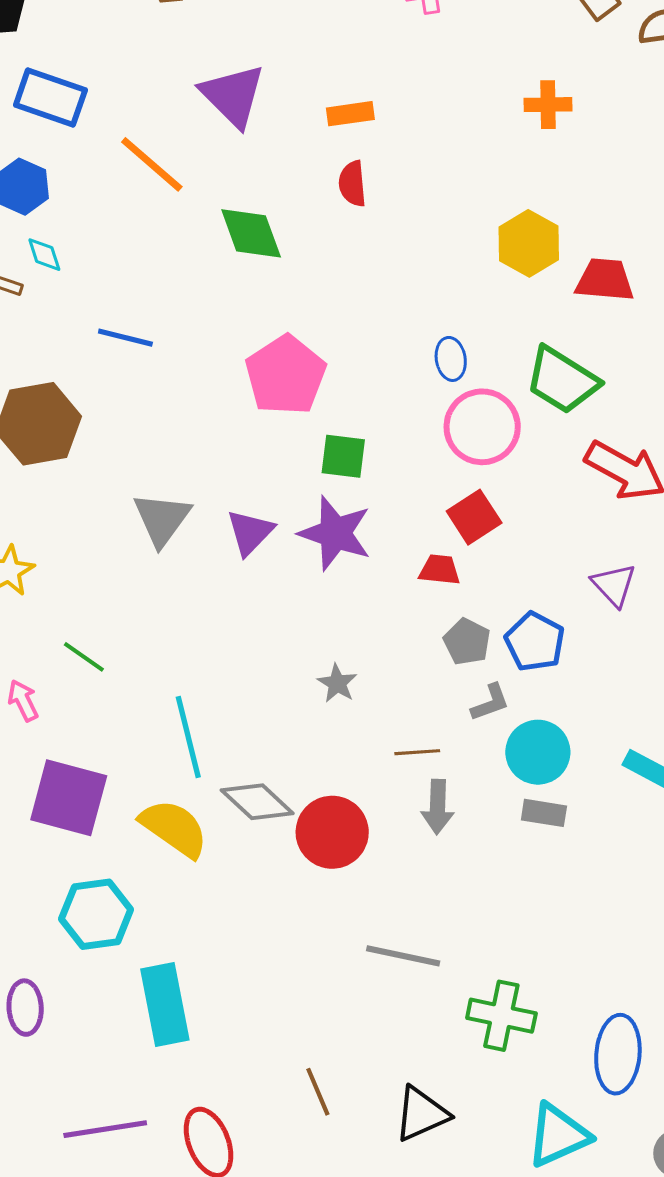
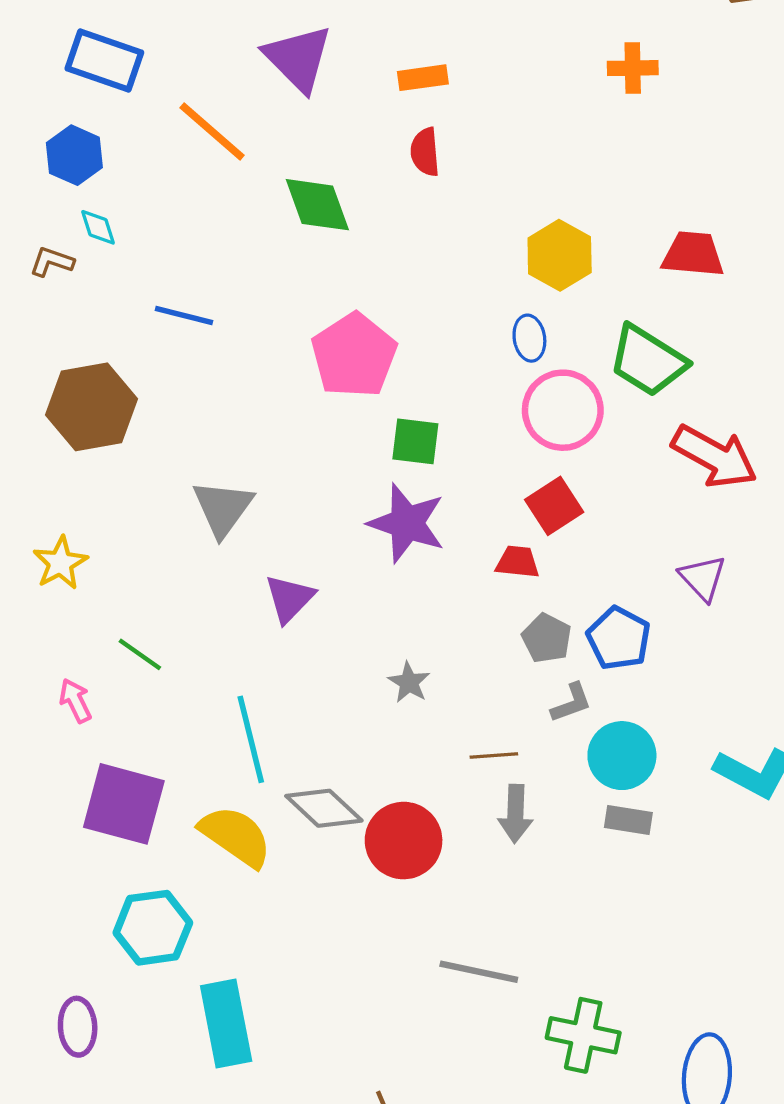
yellow hexagon: (529, 243) -> (560, 255), moved
purple triangle: (250, 532) -> (289, 598), moved

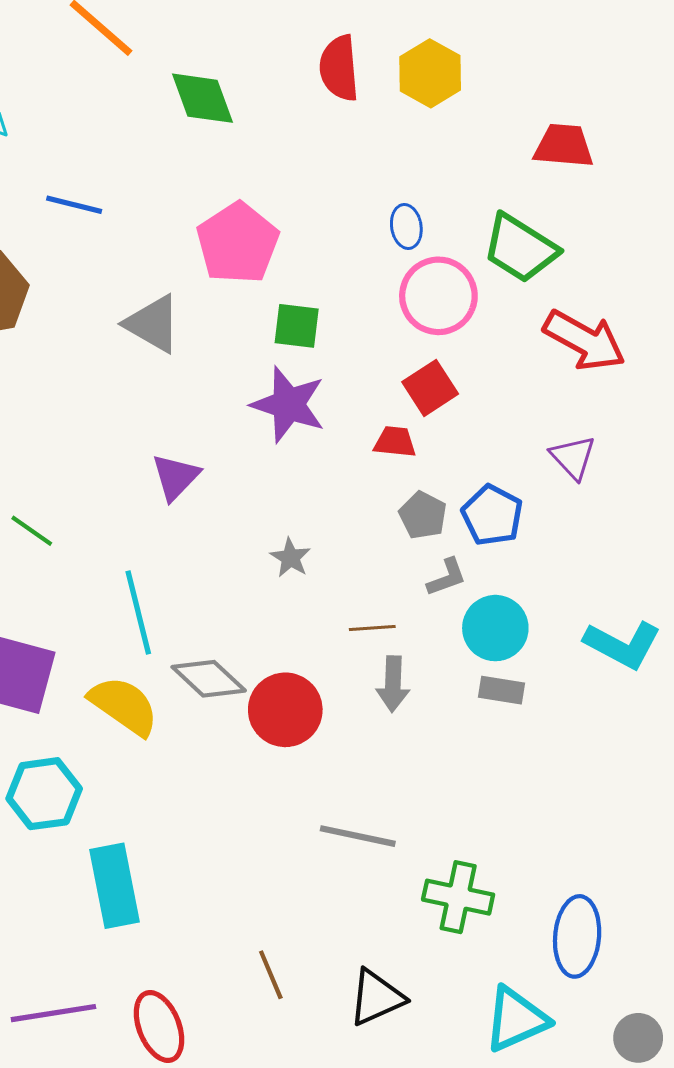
red semicircle: (425, 152) -> (339, 68), moved, size x1.4
yellow hexagon: (560, 255) -> (430, 73), moved
gray triangle: (223, 508) -> (153, 324), moved, turned -36

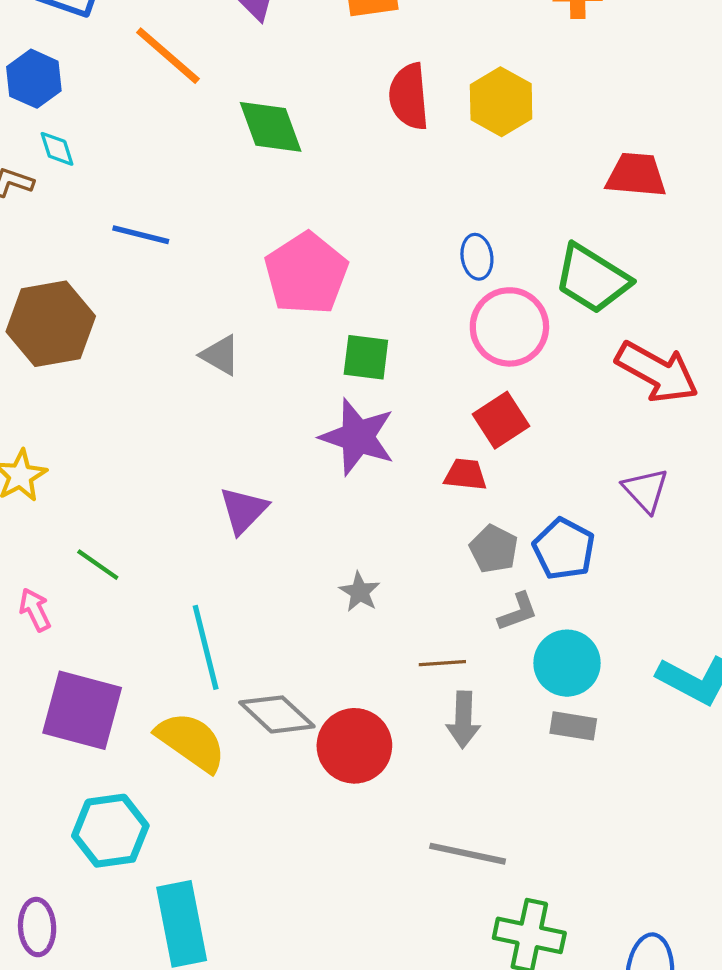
gray triangle: (153, 324) -> (220, 355), size x0.7
gray line: (358, 836) -> (468, 854), moved

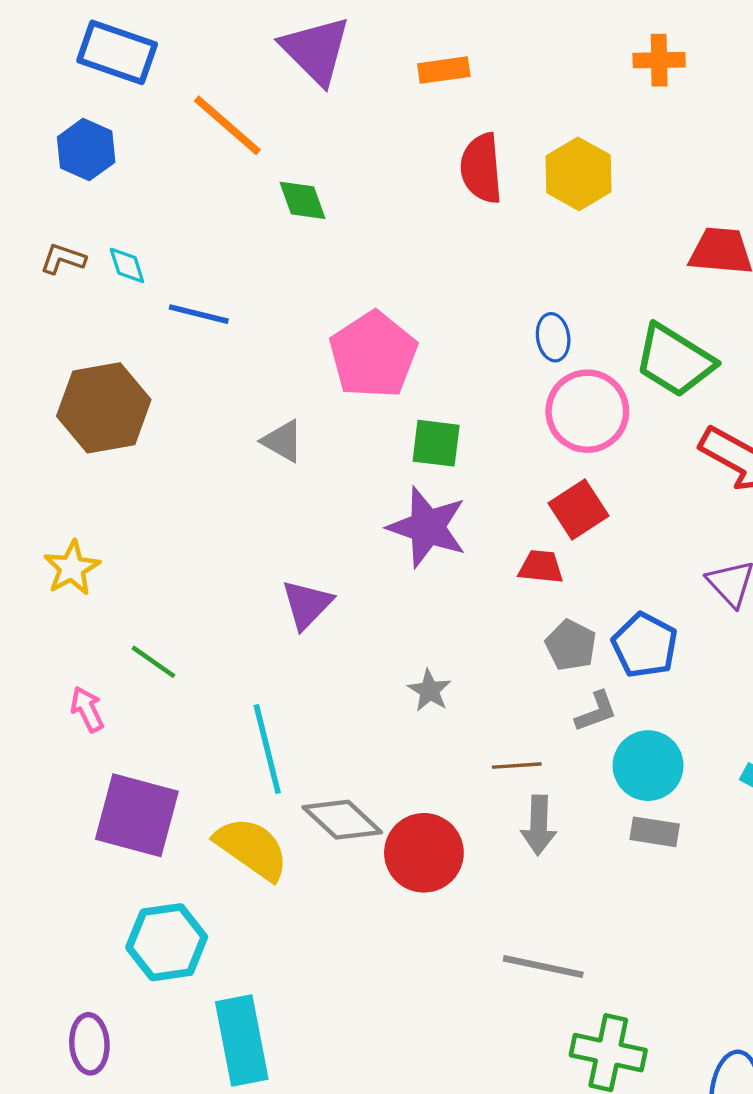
green diamond: (271, 127) -> (302, 200), moved, size x0.7
cyan diamond: (57, 149) -> (127, 265), moved

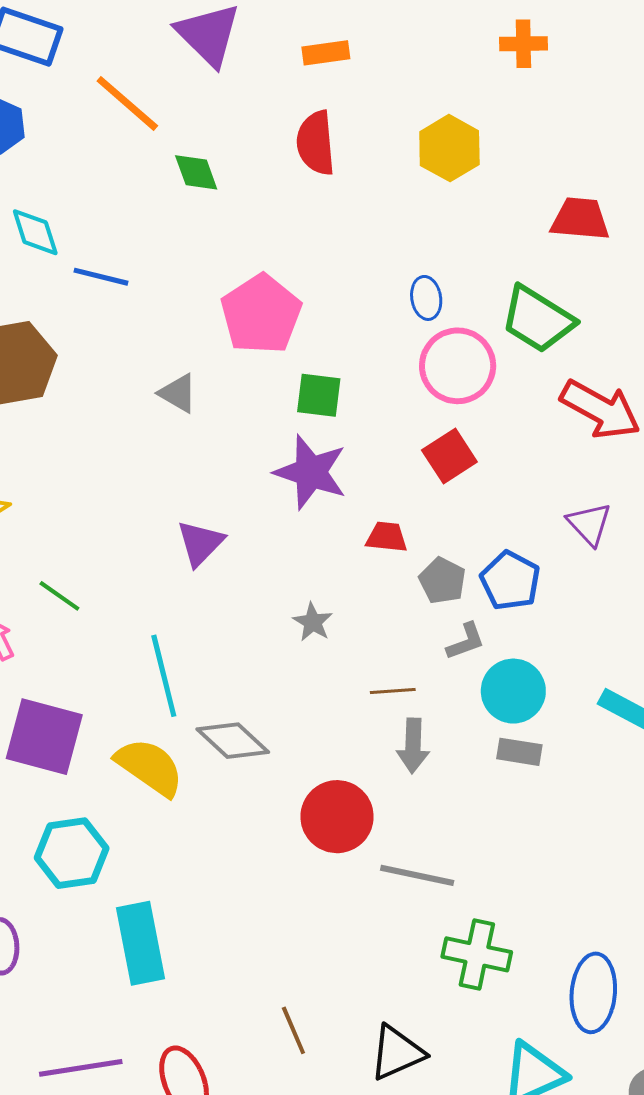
red semicircle: (481, 168) -> (316, 143), moved
cyan diamond: (127, 265) -> (35, 232), size x1.4
red trapezoid: (541, 567) -> (387, 537), moved
red circle: (424, 853) -> (337, 817), moved

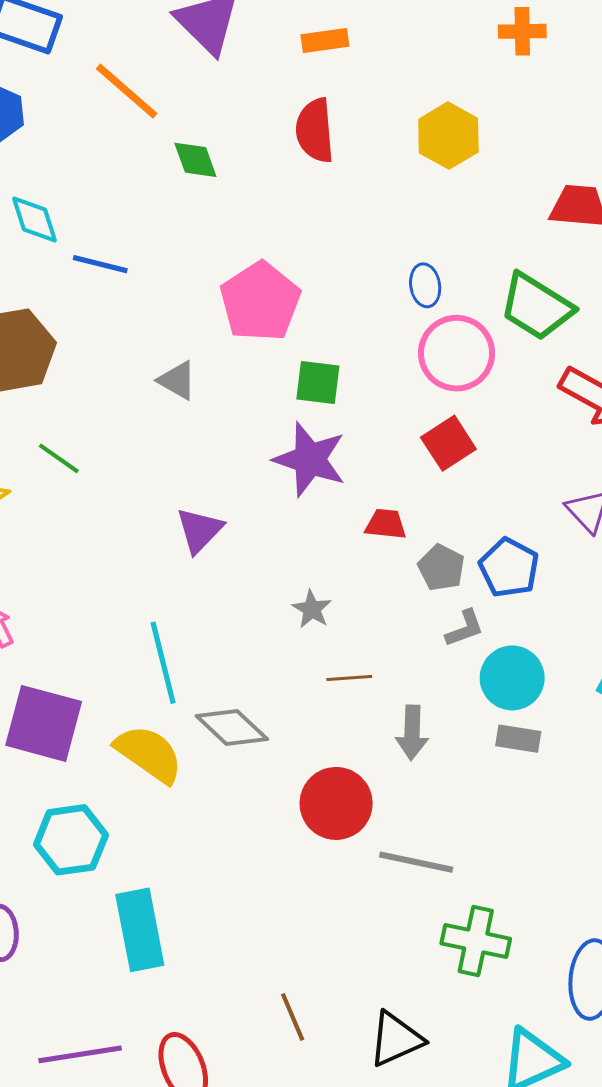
green line: (59, 596) -> (59, 458), moved
brown line: (393, 691) -> (349, 678), moved

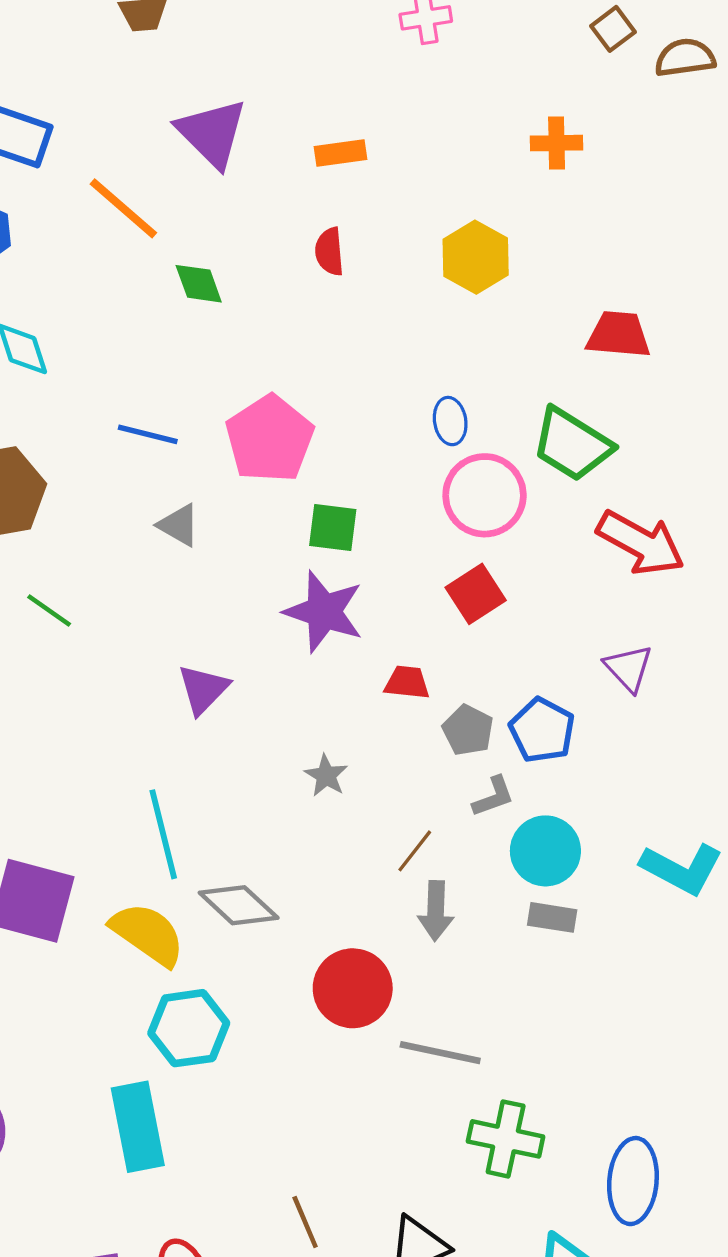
red semicircle: (315, 131) -> (329, 252), size x0.7
blue line: (100, 264) -> (148, 434), moved
brown line: (349, 678) -> (415, 851), moved, turned -48
cyan hexagon: (71, 840) -> (189, 1028), moved

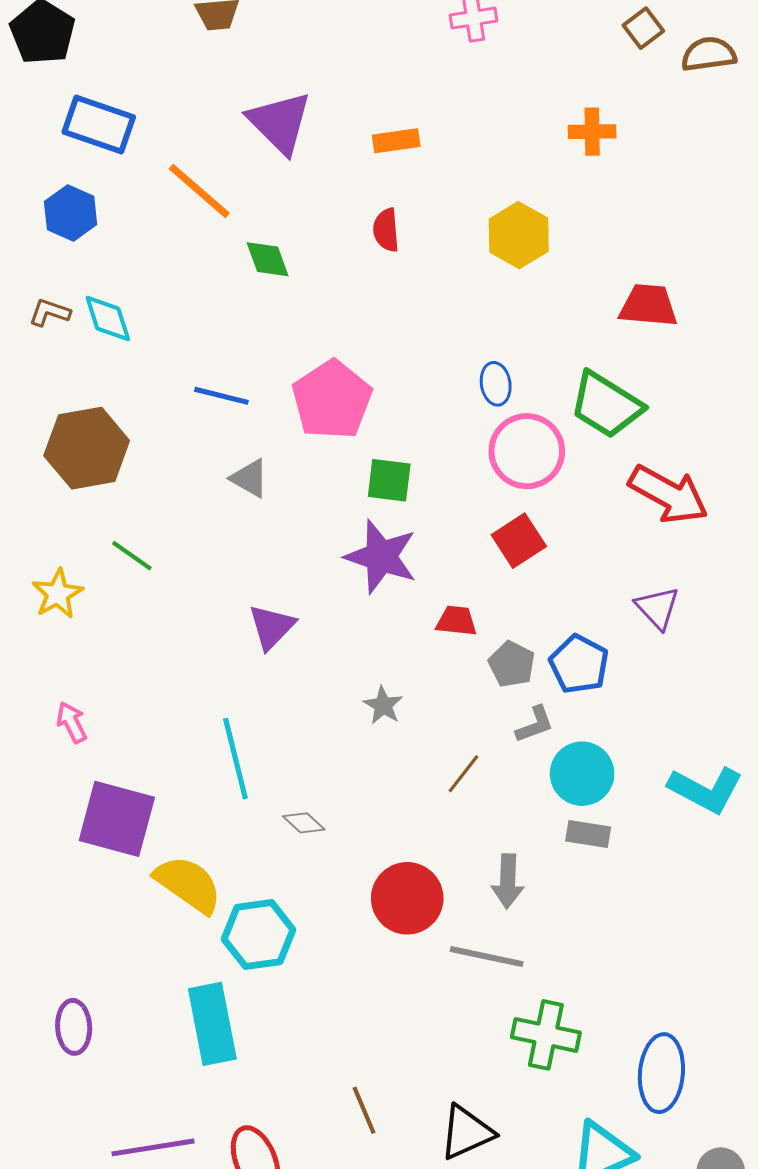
gray diamond: (239, 905) -> (304, 823), size x0.6
gray arrow: (436, 911) -> (508, 881), moved
yellow semicircle: (148, 934) -> (188, 884), moved

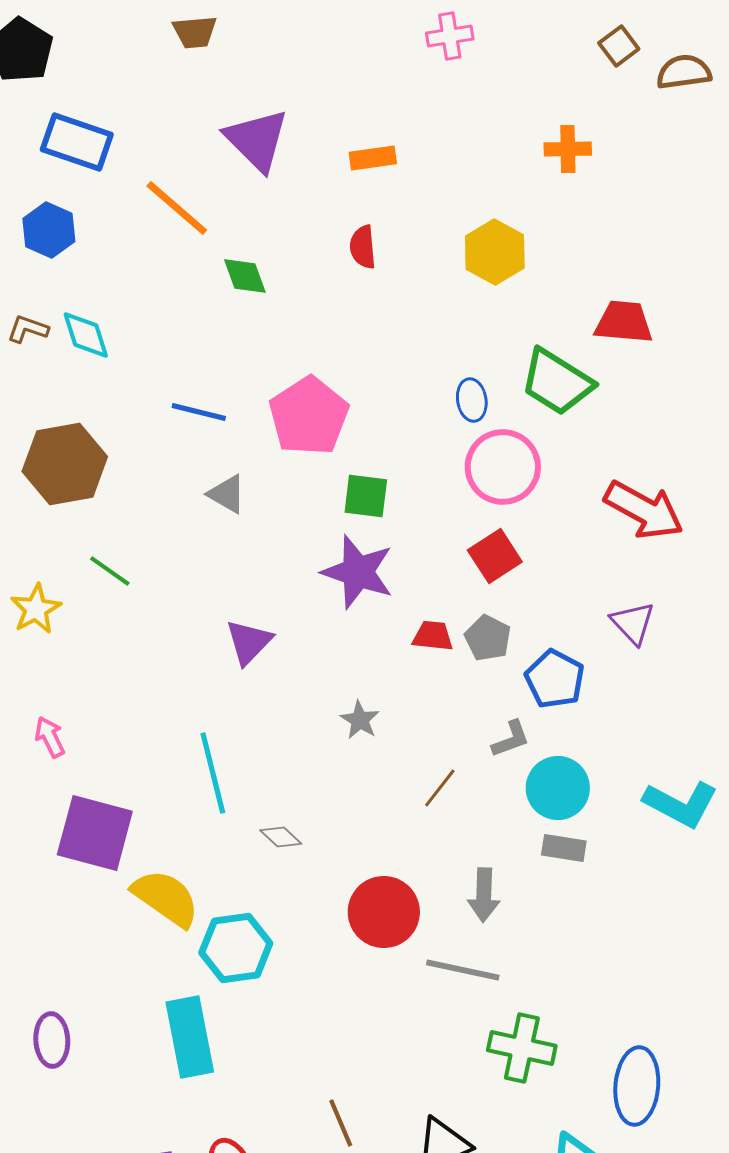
green trapezoid: (606, 405) -> (557, 382), moved
gray pentagon: (512, 664) -> (488, 638), moved

